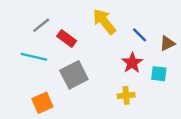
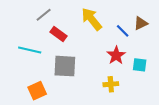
gray line: (41, 25) -> (44, 15), moved
brown triangle: (167, 43) -> (141, 23), moved
gray square: (74, 75) -> (65, 66), turned 30

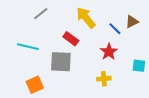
red rectangle: (59, 34) -> (71, 39), moved
cyan square: (140, 65) -> (139, 66), moved

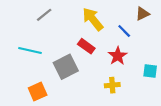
brown triangle: (132, 22) -> (143, 14), moved
red rectangle: (71, 39) -> (86, 46), moved
gray square: (61, 62) -> (66, 67), turned -30

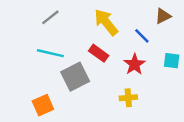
cyan line: (30, 50) -> (50, 53), moved
cyan square: (150, 71) -> (172, 61), moved

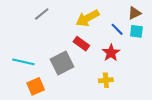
yellow arrow: (106, 22) -> (88, 18), turned -80
cyan line: (50, 53) -> (23, 62), moved
cyan square: (172, 61) -> (136, 31), moved

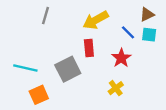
gray line: (42, 14) -> (45, 16), turned -35
red rectangle: (81, 44) -> (89, 48), turned 49
yellow cross: (106, 80) -> (116, 88), turned -32

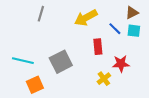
red rectangle: (89, 48) -> (98, 47), moved
red star: (121, 58) -> (121, 64), moved, turned 30

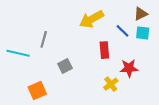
gray line: (41, 14) -> (44, 39), moved
cyan line: (23, 61) -> (18, 53), moved
gray square: (61, 62) -> (65, 66), size x0.6

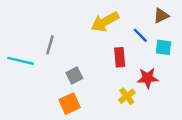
cyan square: (143, 33) -> (164, 47), moved
orange square: (37, 91) -> (69, 104), moved

